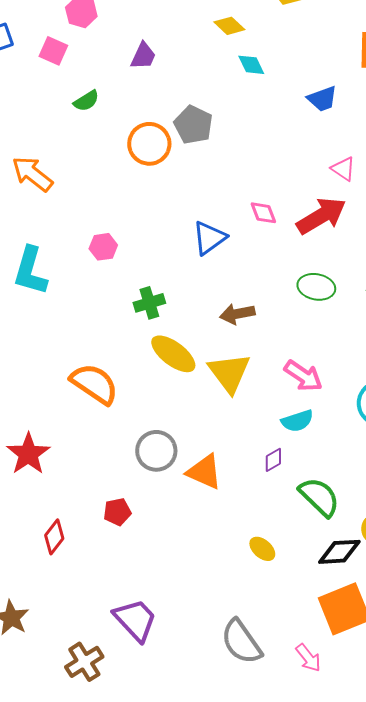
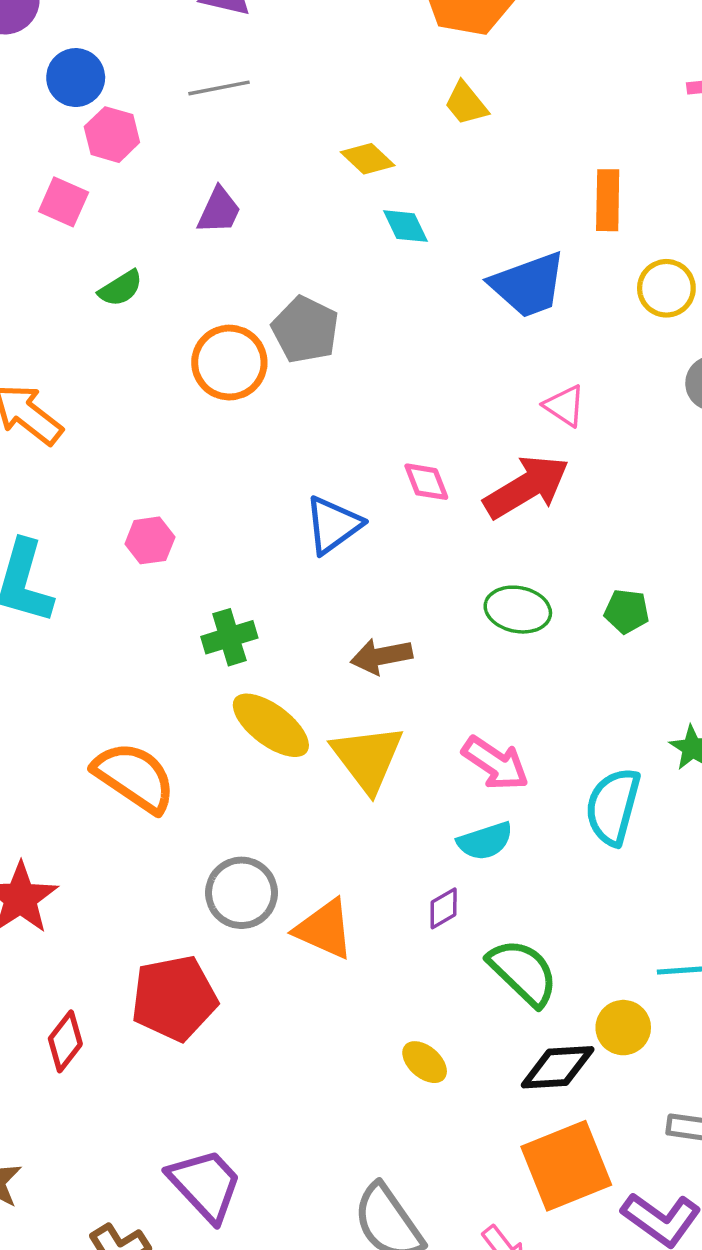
blue trapezoid: (322, 99) -> (528, 285), size x1.5
red pentagon: (117, 512) -> (174, 998), size x1.8

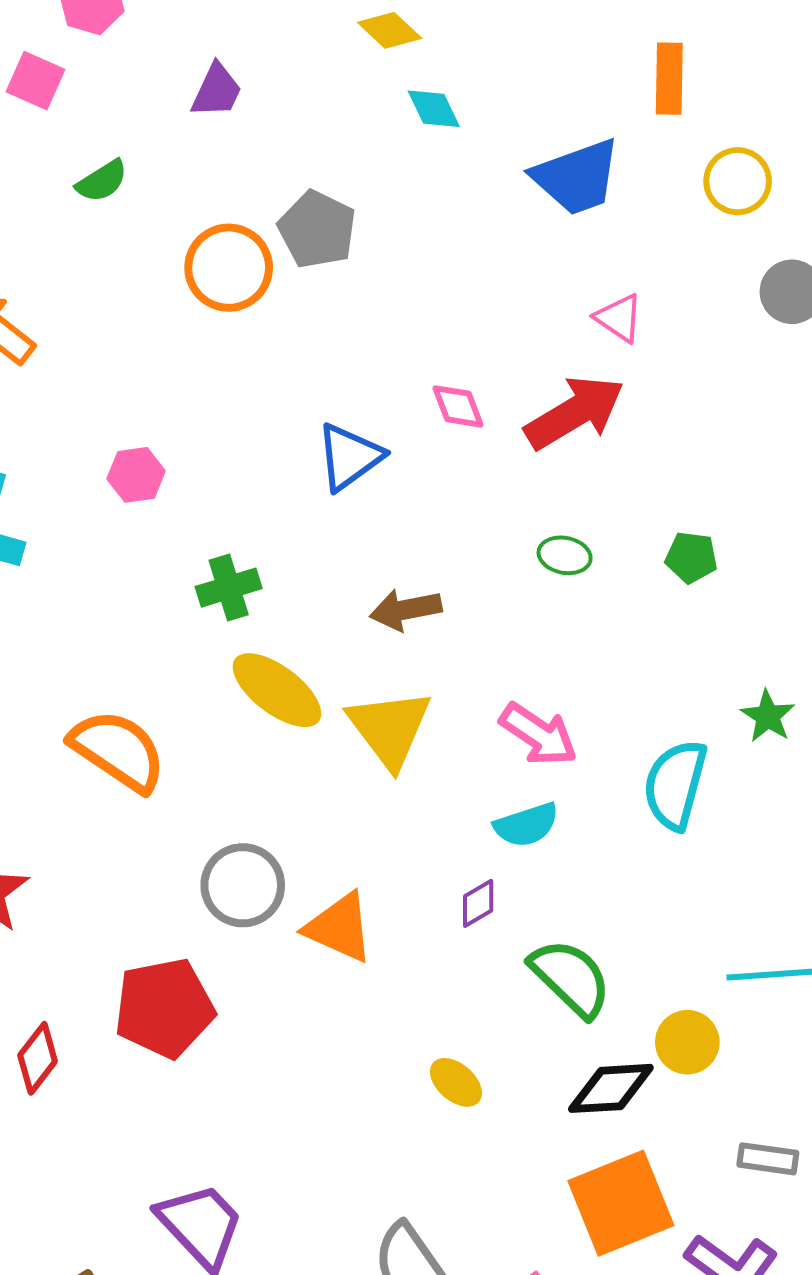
green ellipse: (518, 610) -> (565, 555), size x0.7

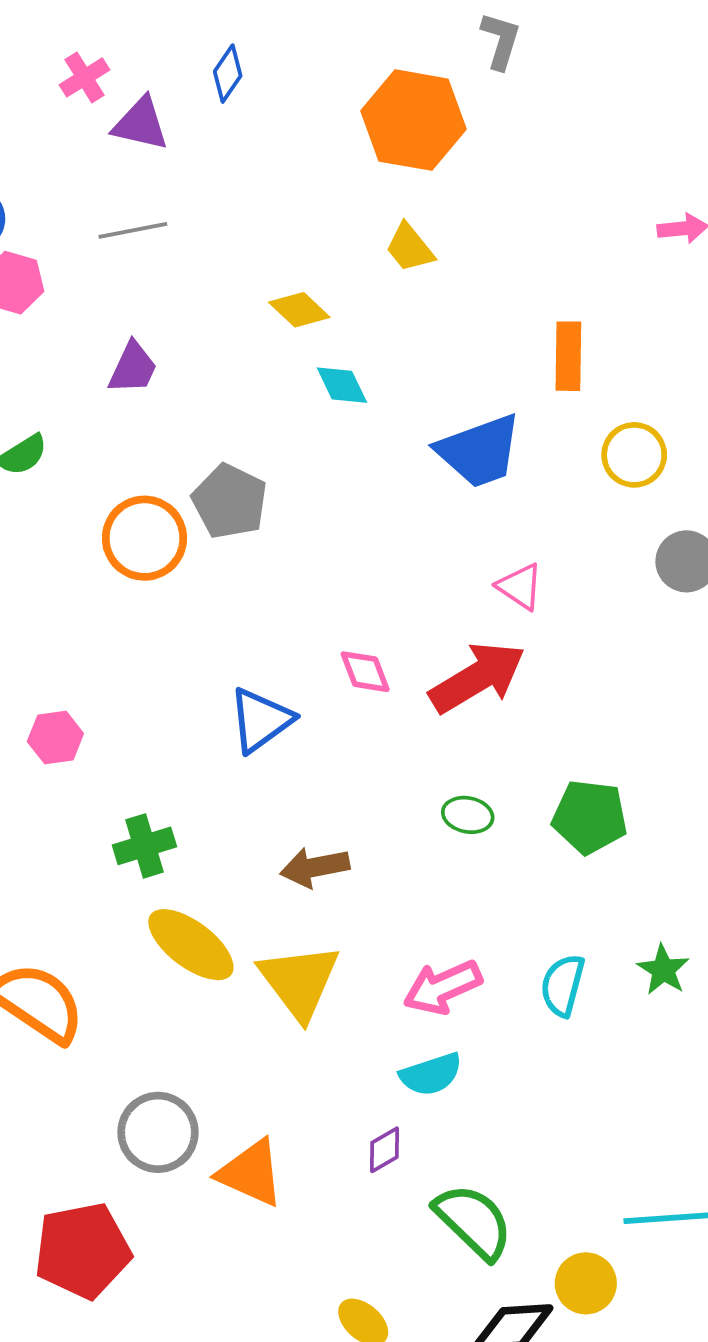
green pentagon: (691, 557) -> (590, 817), size x1.5
pink arrow: (538, 734) -> (443, 987), turned 122
cyan semicircle: (675, 785) -> (563, 985), moved, size x0.7

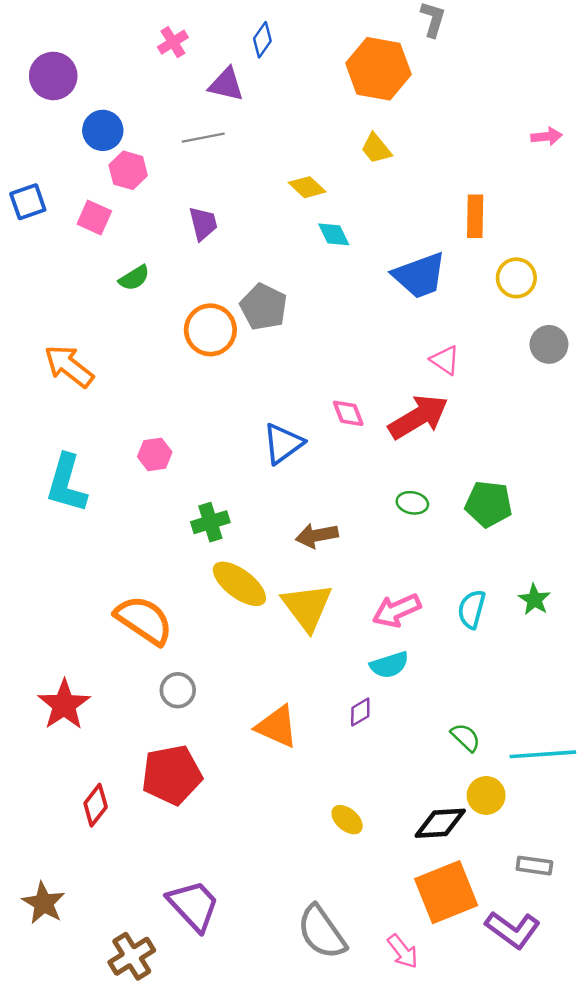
purple triangle: (141, 124) -> (226, 84), moved
purple trapezoid: (133, 368) -> (203, 223), turned -39
gray circle: (158, 1132) -> (178, 690), moved, size x0.7
green semicircle: (474, 1221) -> (466, 737), moved, size x0.6

